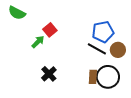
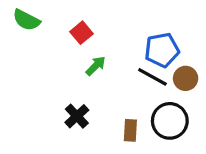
red square: (50, 30) -> (82, 33), moved
green arrow: (38, 42) -> (96, 66), moved
brown rectangle: (93, 77) -> (130, 130), moved

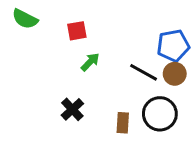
red square: (82, 33) -> (77, 31), turned 30
blue pentagon: (162, 50) -> (173, 46), moved

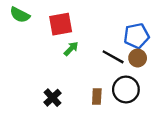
red square: (77, 31) -> (61, 24), size x1.5
black cross: (72, 109) -> (52, 98), moved

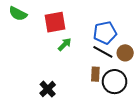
blue pentagon: (136, 36) -> (105, 33), moved
brown rectangle: (97, 96) -> (95, 74), moved

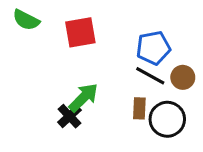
green arrow: (65, 44) -> (83, 98), moved, size x1.5
black cross: (48, 89) -> (70, 116), moved

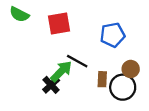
black line: (150, 76) -> (77, 61), moved
brown circle: (183, 77) -> (131, 69), moved

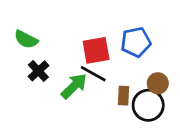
green semicircle: (19, 14) -> (26, 39), moved
red square: (59, 24) -> (96, 50), moved
black cross: (51, 85) -> (38, 71), moved

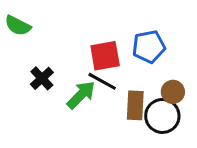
green semicircle: (26, 39) -> (18, 26), moved
brown rectangle: (123, 96) -> (135, 105), size x1.4

